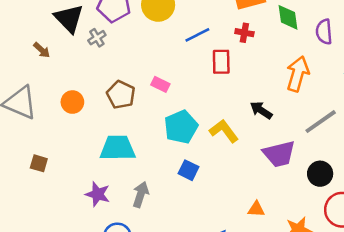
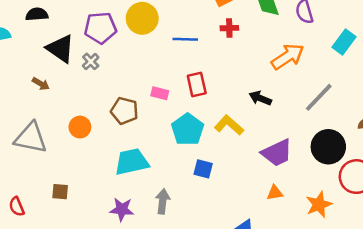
blue line: (197, 35) -> (185, 39), turned 40
red rectangle: (221, 62) -> (197, 85), moved
orange arrow: (298, 74) -> (288, 57), turned 52
purple trapezoid: (279, 154) -> (277, 153), moved
black circle: (320, 174) -> (328, 147), size x1.4

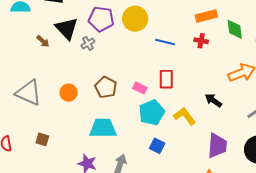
brown arrow: (41, 84) -> (43, 41), moved
pink rectangle: (160, 93) -> (140, 88), moved
purple trapezoid: (277, 153) -> (217, 146), turned -72

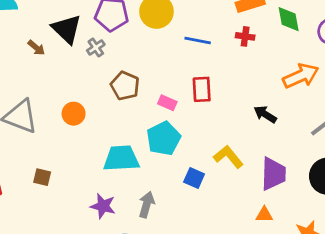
brown pentagon: (106, 87) -> (125, 86), moved
cyan pentagon: (152, 113) -> (164, 138), moved
yellow L-shape: (185, 116) -> (228, 157), moved

